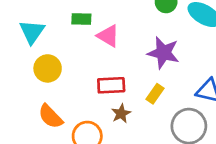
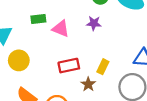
purple star: (163, 53) -> (94, 23), moved, size x0.6
brown star: (121, 114) -> (88, 84), moved

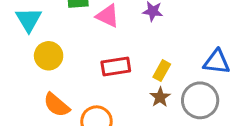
brown star: (88, 84) -> (160, 97), moved

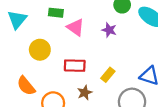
yellow circle: (49, 56) -> (40, 50), moved
brown star: (160, 97) -> (85, 93), moved

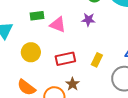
brown star: (85, 93) -> (72, 84), moved

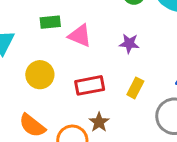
purple star: (88, 20) -> (129, 43), moved

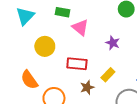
brown star: (99, 122) -> (87, 87), moved

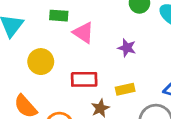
yellow rectangle: (108, 75) -> (125, 89), turned 40

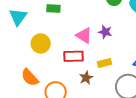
pink triangle: (83, 33) -> (84, 35), moved

